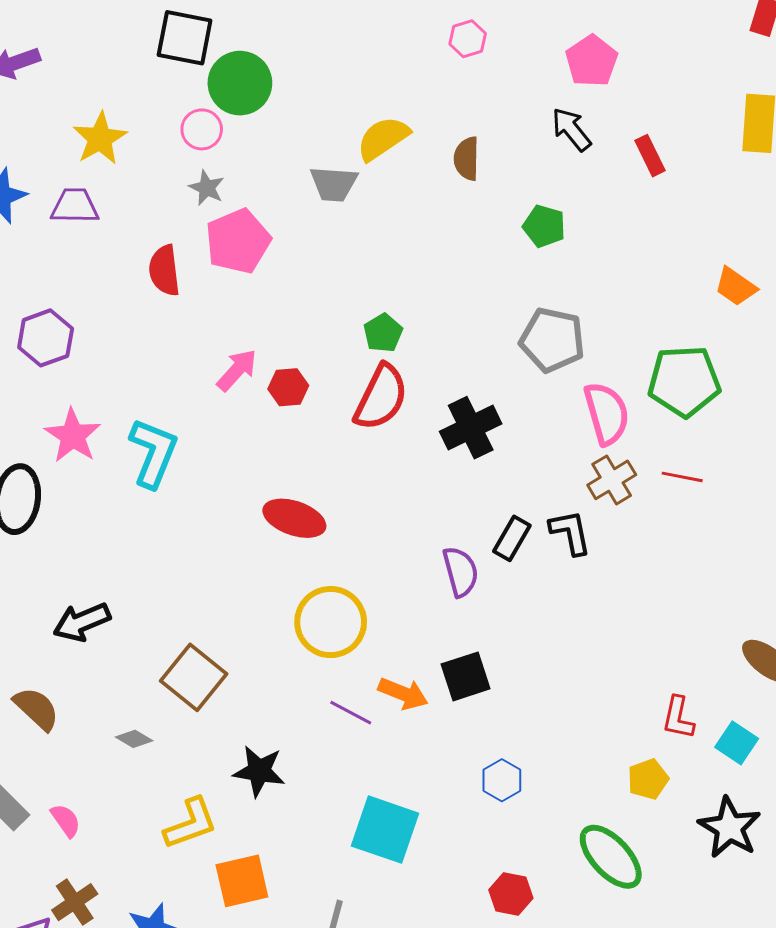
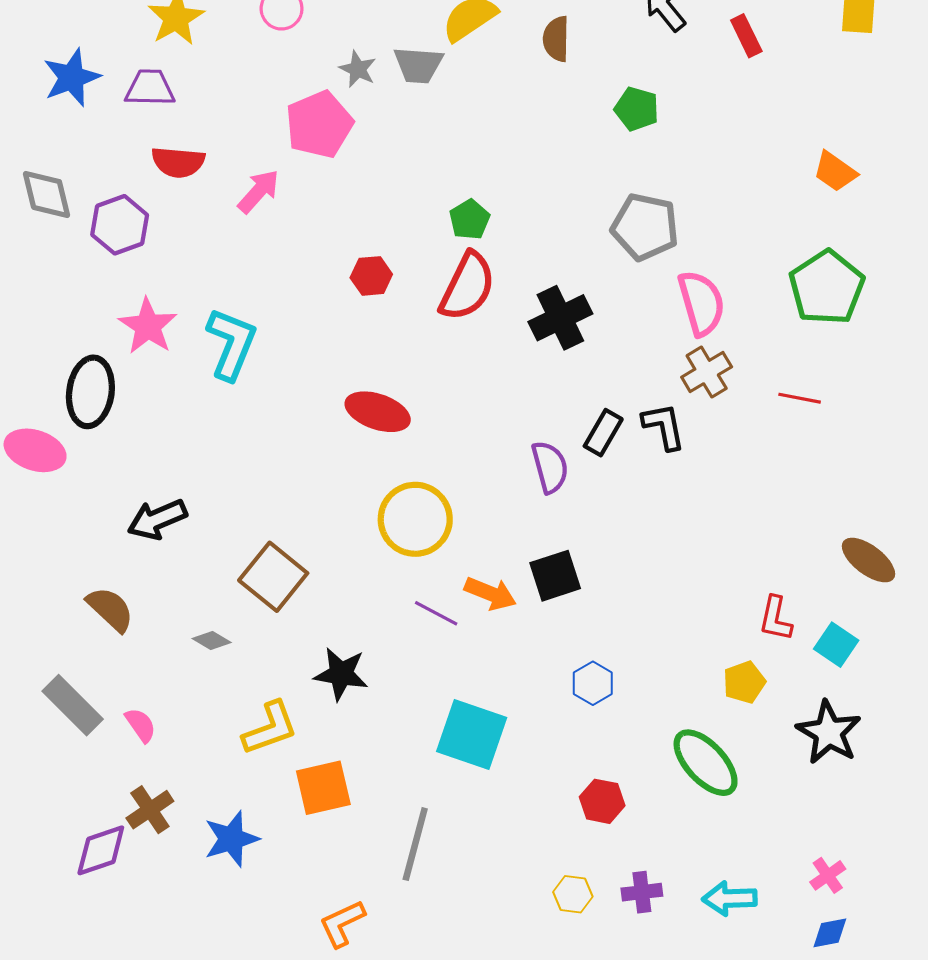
gray star: (207, 188) -> (358, 69), moved
red semicircle: (164, 270) -> (178, 162), moved, turned -78
pink arrow: (237, 370) -> (259, 191), moved
green pentagon: (684, 381) -> (827, 287), moved, turned -30
red line: (682, 477) -> (800, 398), moved

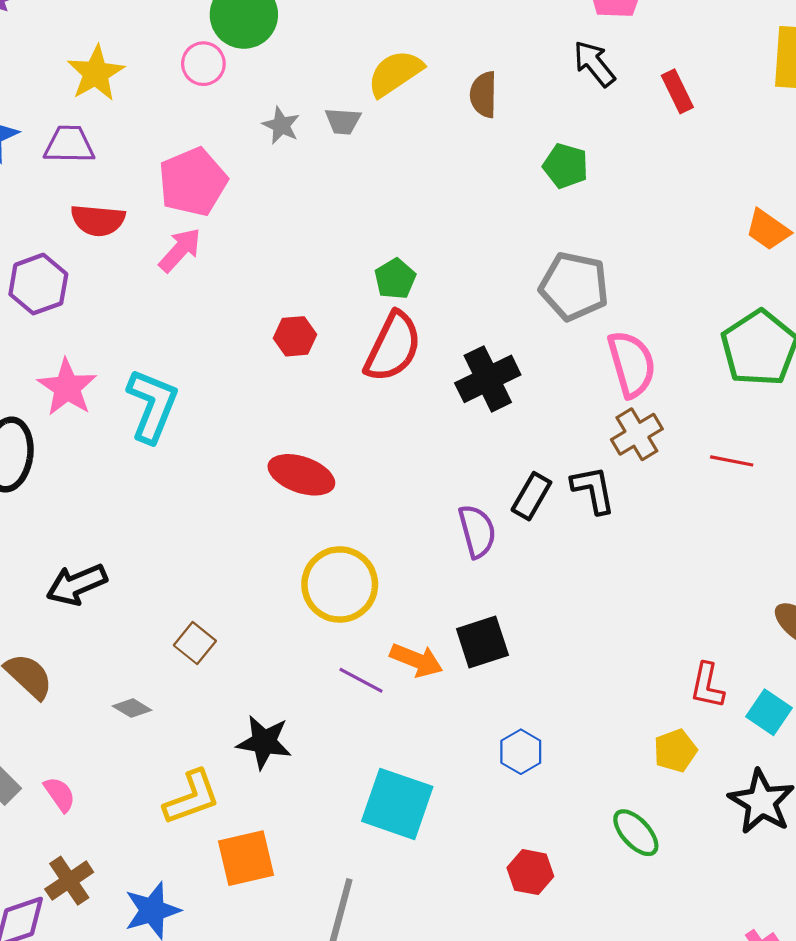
gray trapezoid: (418, 65) -> (343, 121), size x0.7
pink pentagon: (319, 125) -> (193, 182), moved
brown square: (273, 577) -> (195, 643), size x0.6
green ellipse: (706, 763) -> (636, 833), size x0.7

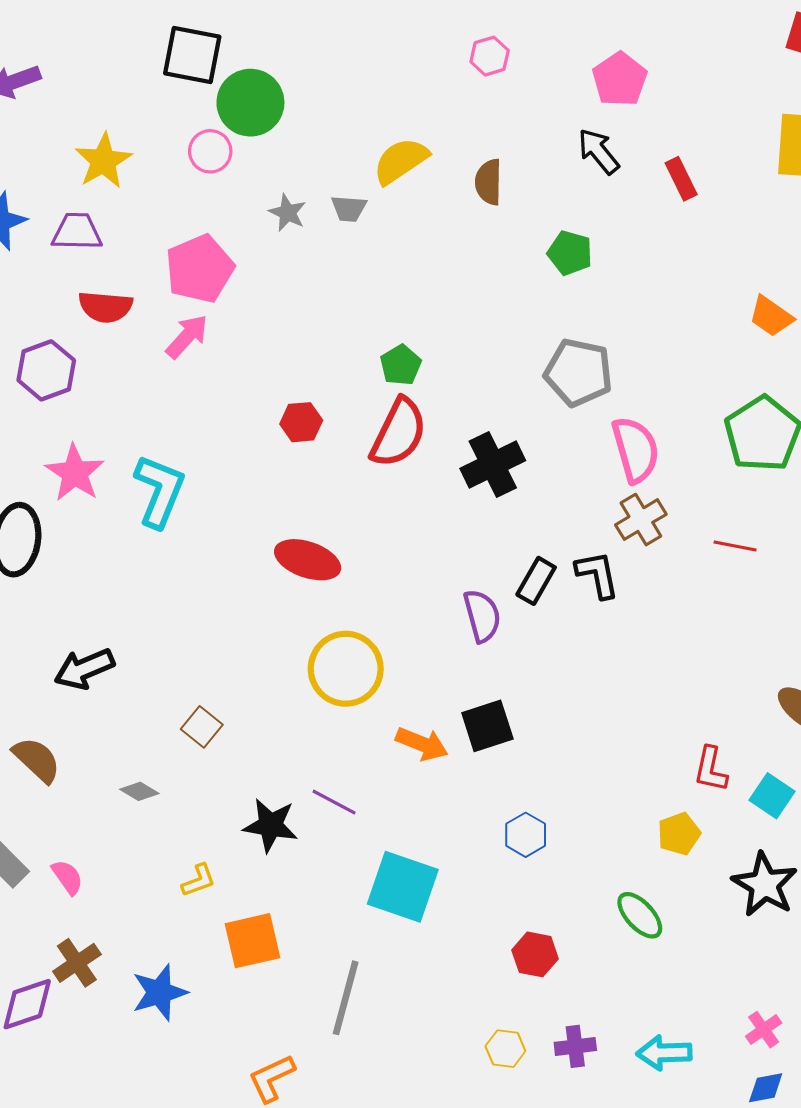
purple line: (361, 680) -> (334, 802), moved
yellow L-shape: (192, 797) -> (199, 880), size x0.6

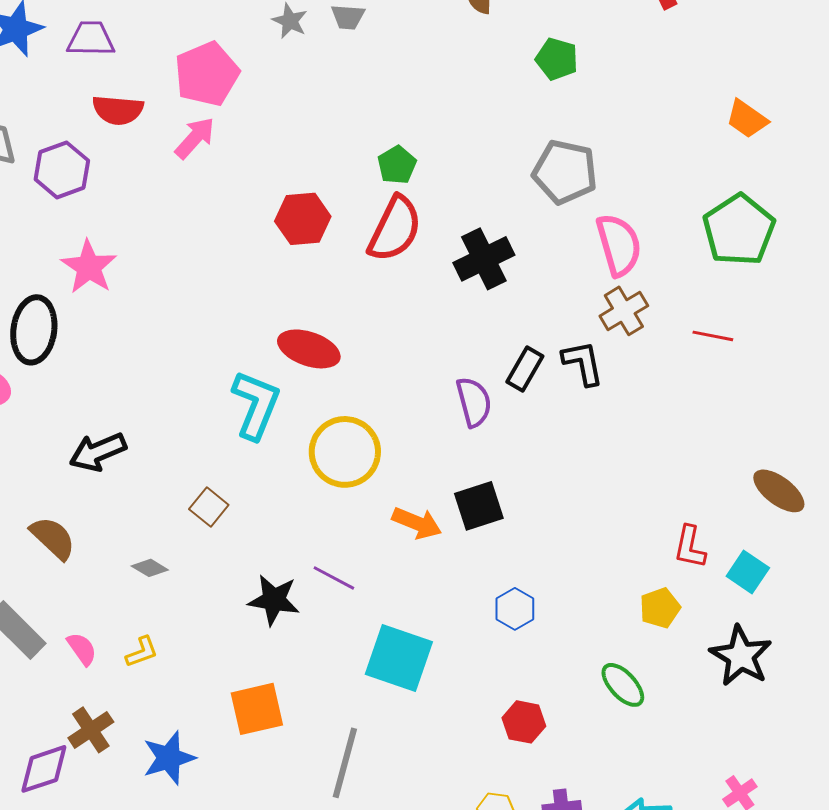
red hexagon: (301, 422) -> (303, 219), size x1.4
cyan L-shape: (159, 491) -> (256, 405), moved
yellow L-shape: (199, 880) -> (142, 652), moved

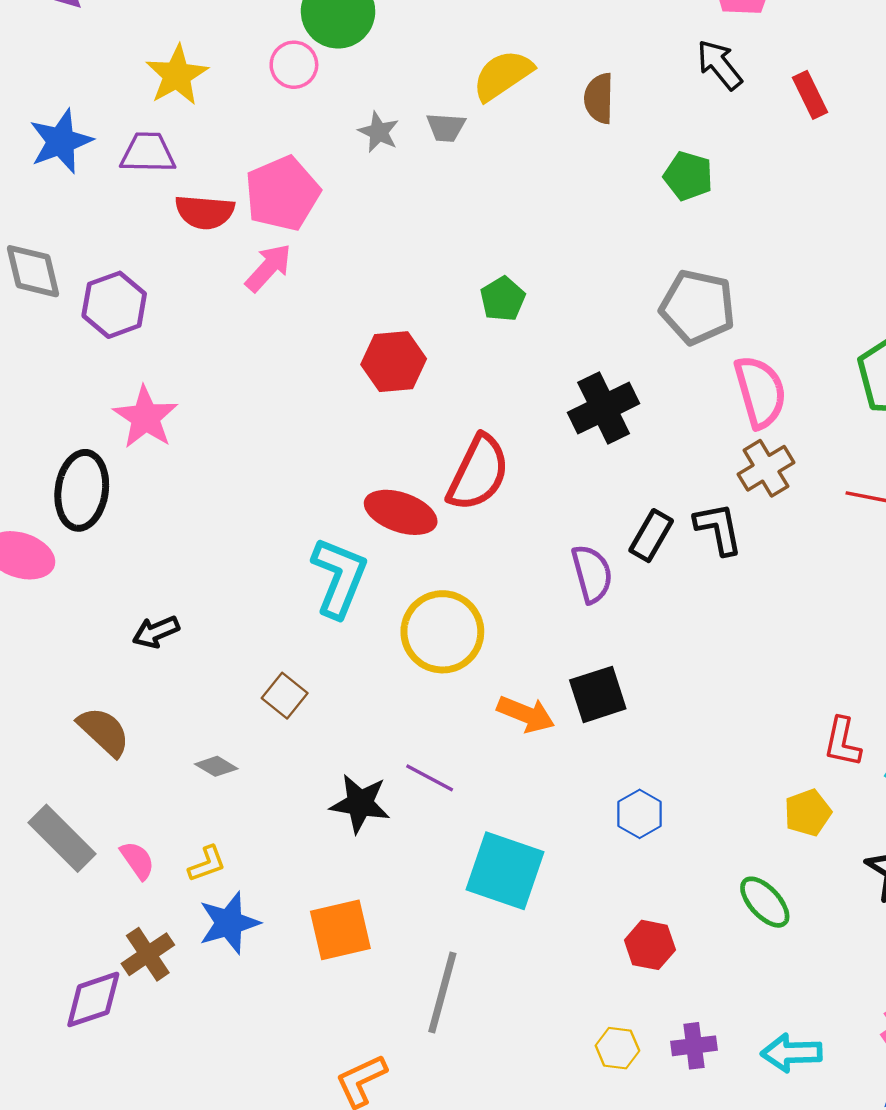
red semicircle: (118, 110) -> (205, 212), moved
red semicircle: (395, 229) -> (478, 473), moved
black arrow: (98, 452) -> (156, 632), size x0.7
blue star: (169, 758) -> (229, 923), moved

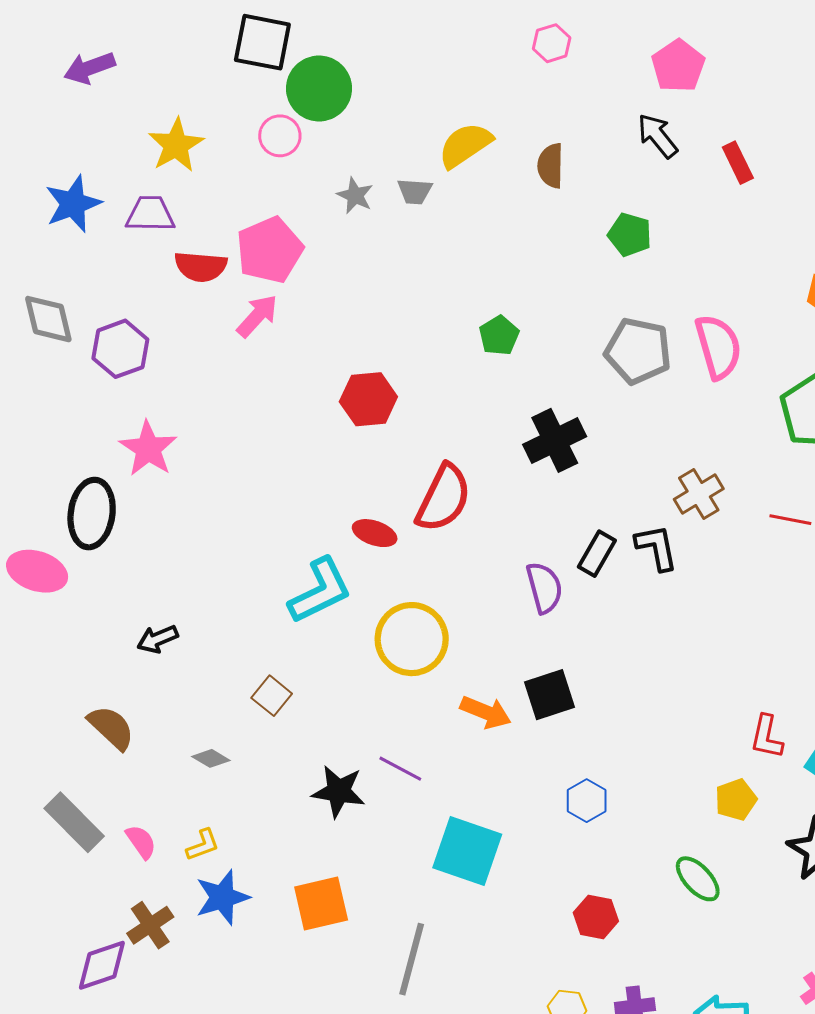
green pentagon: (503, 299) -> (499, 335), moved
pink semicircle: (760, 392) -> (718, 347), moved
red ellipse: (401, 512) -> (375, 533), size x0.7
cyan L-shape: (339, 577) -> (320, 591), turned 42

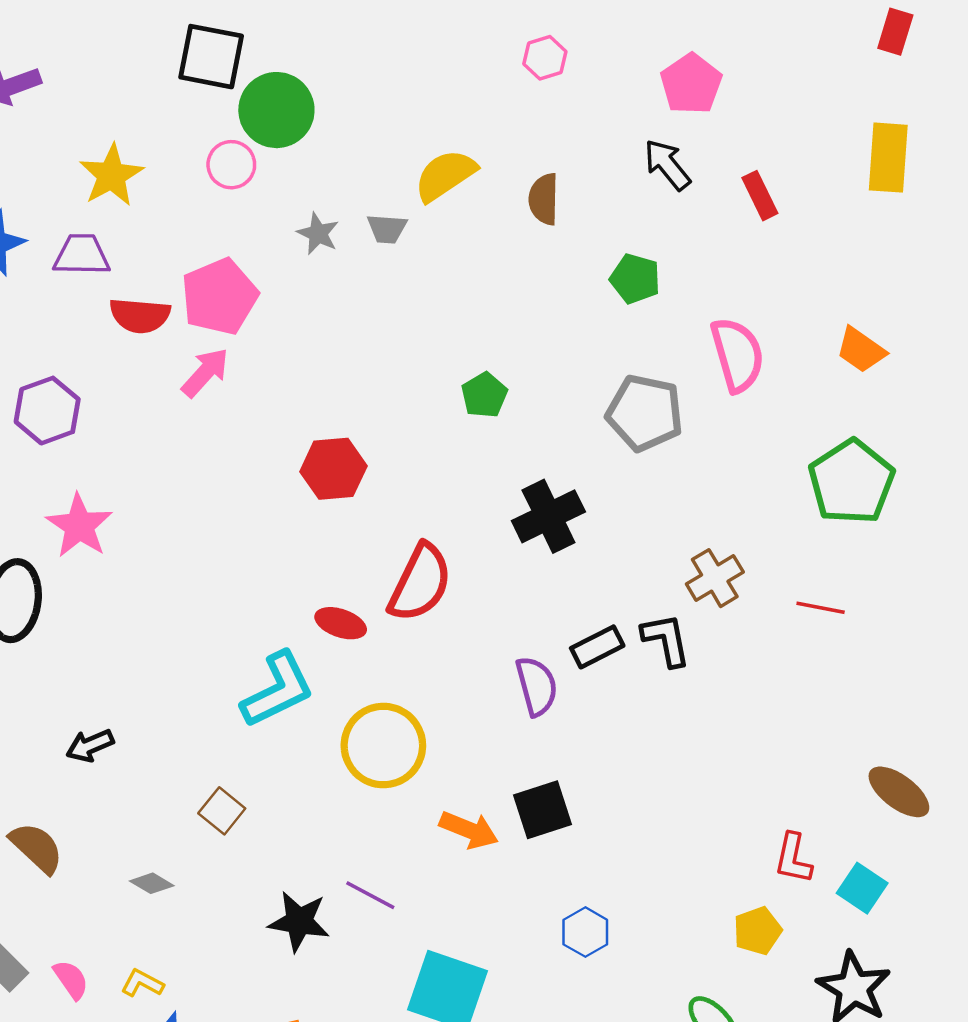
pink semicircle: (718, 347) -> (737, 355), moved
black rectangle: (597, 554) -> (597, 647), turned 33
yellow L-shape: (203, 845) -> (142, 983), turned -132

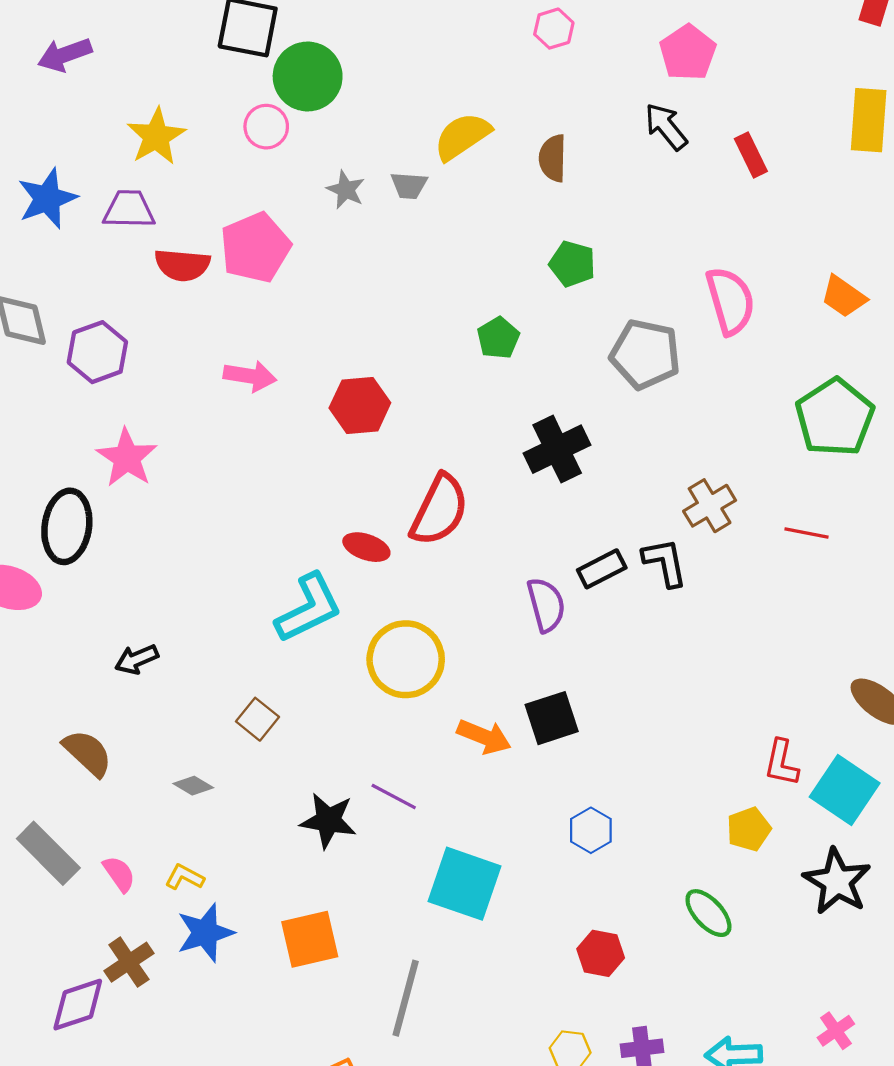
green pentagon: (635, 279) -> (572, 264), moved
pink arrow: (205, 373) -> (250, 376), moved, turned 57
cyan square: (862, 888) -> (845, 790), size x1.5

